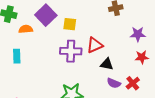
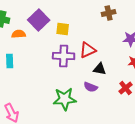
purple semicircle: (114, 83) -> (91, 87), moved

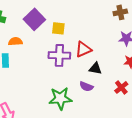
brown cross: (109, 13) -> (120, 12), moved
orange semicircle: (19, 34) -> (15, 41), moved

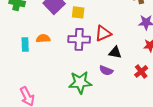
orange semicircle: (15, 41) -> (43, 38), moved

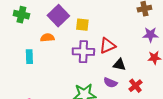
orange semicircle: (43, 38) -> (47, 38), moved
red cross: (141, 71) -> (135, 86), moved

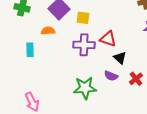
red triangle: (107, 46) -> (108, 39), turned 42
black triangle: (119, 65) -> (120, 58), turned 32

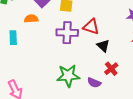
purple semicircle: (111, 76) -> (94, 83), moved
red cross: (136, 79) -> (111, 69), moved

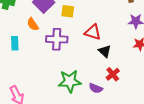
orange semicircle: (31, 19) -> (33, 24), turned -120
purple cross: (67, 33) -> (57, 39), moved

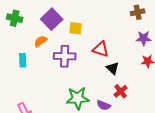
orange semicircle: (33, 24) -> (41, 41), turned 88

